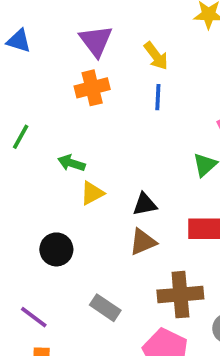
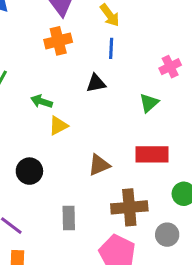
black triangle: (145, 204) -> (96, 83), moved
gray rectangle: (105, 308) -> (69, 218), turned 55

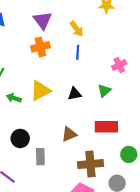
black triangle: (96, 83) -> (74, 94), moved
green arrow: (42, 101) -> (14, 98), moved
yellow triangle: (58, 126) -> (40, 91), moved, size x1.5
gray rectangle: (69, 218) -> (40, 157), moved

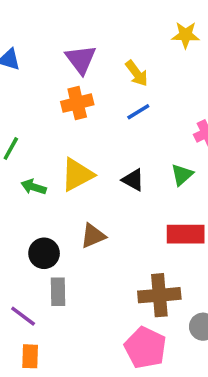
blue line: (78, 52) -> (138, 112), turned 56
black triangle: (74, 94) -> (133, 180), turned 40
brown triangle: (69, 134) -> (93, 236), moved
gray rectangle: (40, 157) -> (58, 292), moved

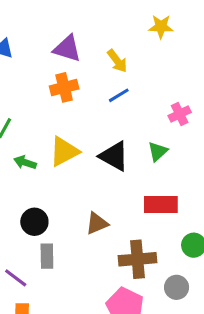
purple triangle: (81, 59) -> (67, 48), turned -36
black triangle: (133, 180) -> (114, 156), size x1.5
brown triangle: (93, 236) -> (97, 223), moved

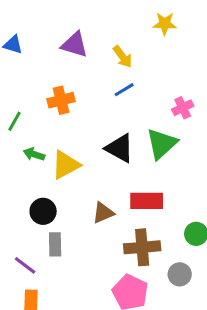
orange cross: (64, 87) -> (61, 100), moved
yellow triangle: (64, 151) -> (66, 165), moved
green triangle: (158, 151) -> (162, 144), size x1.6
red rectangle: (161, 205) -> (147, 201), moved

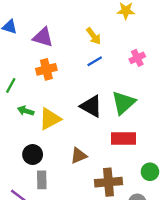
purple triangle: (75, 45) -> (43, 37), moved
pink cross: (183, 108) -> (137, 58), moved
red rectangle: (147, 201) -> (123, 138), moved

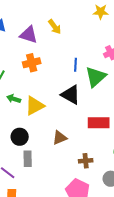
yellow arrow: (94, 36) -> (55, 27), moved
blue line: (95, 61) -> (76, 65), moved, turned -56
green triangle: (123, 103) -> (96, 77), moved
brown cross: (109, 182) -> (86, 161), size x0.6

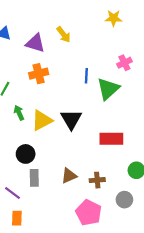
black triangle: (71, 95) -> (71, 119), moved, turned 30
green arrow: (14, 99) -> (19, 113), turned 48
brown triangle: (60, 138) -> (69, 176), moved

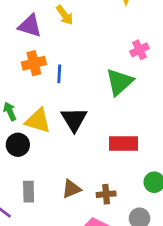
blue line: (86, 76) -> (59, 74), moved
yellow triangle: (42, 120) -> (38, 121), turned 45
black circle: (26, 154) -> (18, 145), moved

